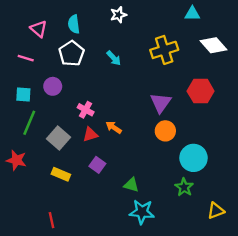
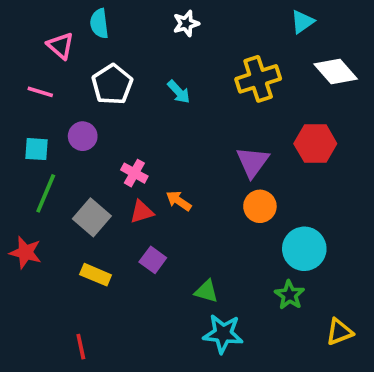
cyan triangle: (192, 14) -> (302, 22), turned -35
cyan semicircle: (74, 24) -> (99, 23), moved

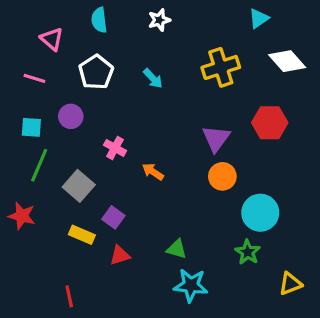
cyan semicircle: (99, 23) -> (99, 20), moved
red triangle: (142, 212) -> (120, 255), moved
purple square: (153, 260) -> (113, 217), moved

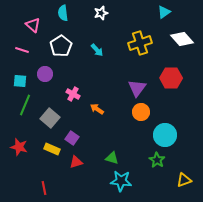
red star: (22, 216) -> (19, 147), moved

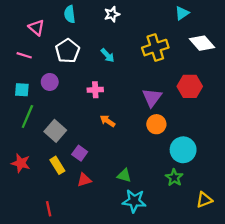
pink cross: (73, 94) -> (95, 90), moved, turned -32
yellow rectangle: (52, 149) -> (57, 165), turned 35

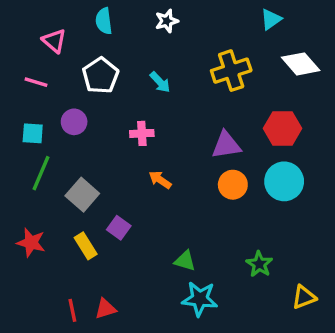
purple triangle: (152, 98) -> (226, 145), turned 45
cyan circle: (183, 150) -> (284, 181), moved
red triangle: (84, 180) -> (105, 309), moved

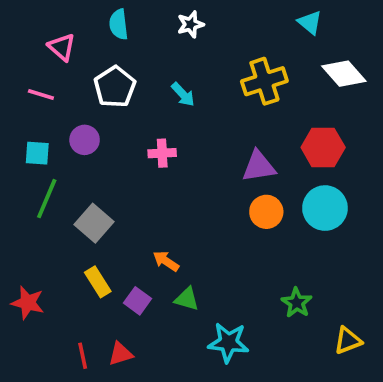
cyan triangle: (271, 19) -> (310, 22), turned -45
orange arrow: (160, 180) -> (166, 261), moved
purple square: (119, 228) -> (138, 301), moved
red star: (31, 243) -> (28, 303), moved
green triangle: (185, 261) -> (187, 299), moved

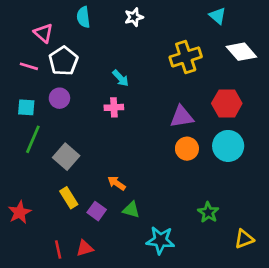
white pentagon: (115, 87) -> (63, 61), moved
cyan arrow: (183, 94) -> (121, 78), moved
red star: (28, 303) -> (20, 212), turned 30

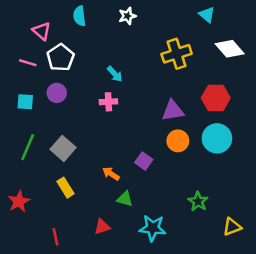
green line: (33, 139) -> (28, 147), moved
purple square: (97, 211) -> (144, 161), moved
red triangle: (85, 248) -> (102, 227), moved

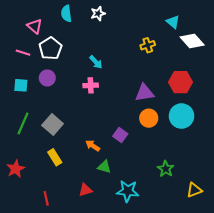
cyan triangle: (207, 15) -> (173, 22), moved
white star: (127, 16) -> (98, 14), moved
yellow cross: (177, 54) -> (148, 45), size x0.6

